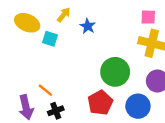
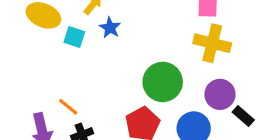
blue star: (88, 26) -> (110, 28), moved

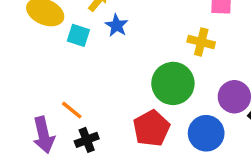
yellow cross: (212, 43) -> (201, 42), moved, size x0.7

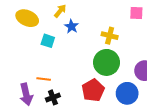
cyan square: (78, 35) -> (48, 41), moved
yellow cross: (201, 42) -> (110, 36), moved
orange line: (72, 110) -> (44, 79), turned -32

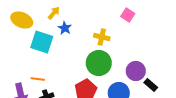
pink square: (136, 13) -> (128, 15), turned 32
cyan square: (48, 41) -> (42, 42), size x1.6

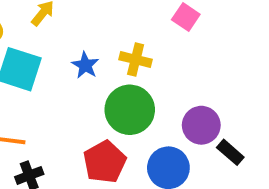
blue star: (65, 28) -> (85, 65), moved

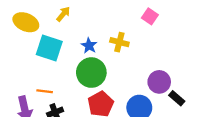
green circle: (130, 110) -> (91, 73), moved

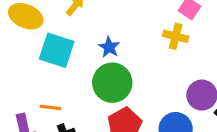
yellow cross: (119, 42) -> (176, 36), moved

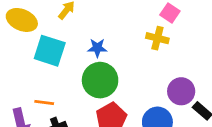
blue star: (109, 47) -> (97, 48), turned -30

